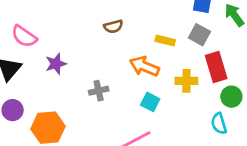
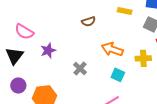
yellow rectangle: (165, 40) -> (125, 11), moved
gray cross: (99, 91) -> (80, 69), turned -32

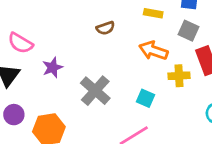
orange arrow: (112, 49) -> (153, 51), moved
gray cross: (80, 69) -> (95, 91), size x1.6

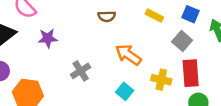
orange arrow: (153, 51) -> (128, 55), moved
gray cross: (95, 91) -> (81, 71), size x0.7

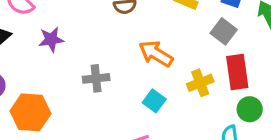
gray cross: (81, 71) -> (96, 78), turned 30
yellow cross: (161, 80) -> (200, 83), turned -30

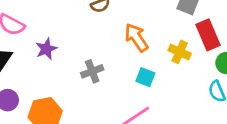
orange arrow: (156, 54) -> (136, 38), turned 40
yellow cross: (200, 83) -> (180, 52), turned -30

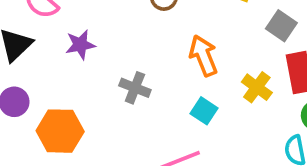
gray cross: (92, 71) -> (135, 88), turned 30

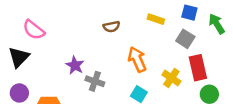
purple star: (80, 45) -> (75, 65), moved, turned -30

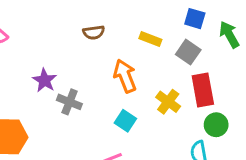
yellow rectangle: (156, 19) -> (150, 39), moved

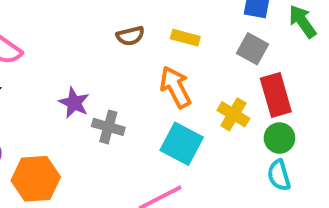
yellow rectangle: (150, 39) -> (185, 38), moved
cyan square: (125, 121) -> (182, 144), size x1.5
green circle: (216, 125) -> (279, 138), moved

